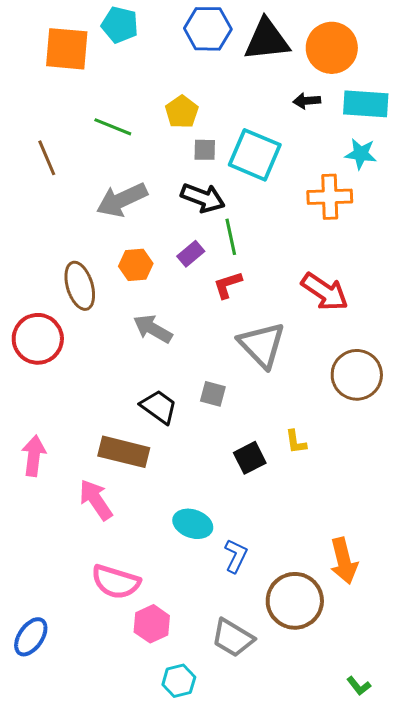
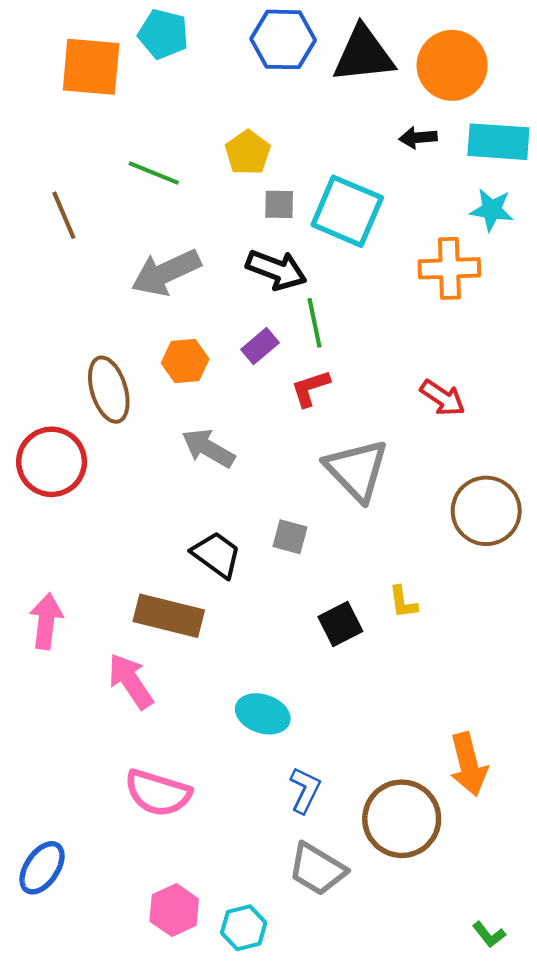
red arrow: (325, 292) -> (443, 398), size x0.7
blue L-shape: (236, 556) -> (305, 790), moved
pink hexagon: (152, 624) -> (174, 910), moved

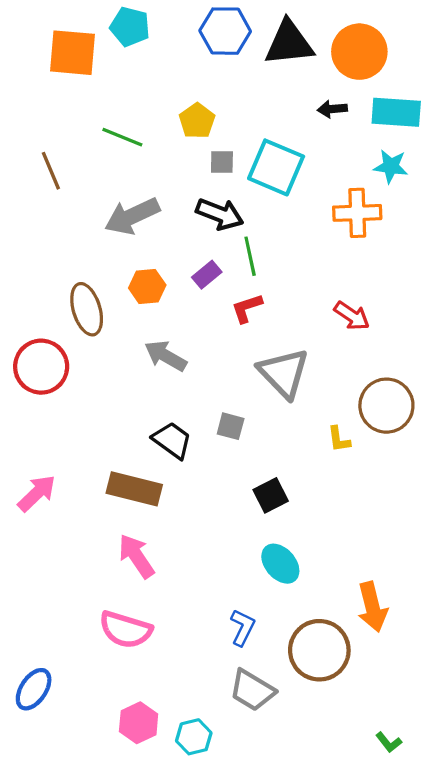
yellow L-shape: (403, 602) -> (339, 439), moved
pink arrow: (46, 621) -> (37, 493), turned 39
pink arrow: (131, 681) -> (136, 556), moved
cyan ellipse: (263, 714) -> (280, 564), moved, turned 30

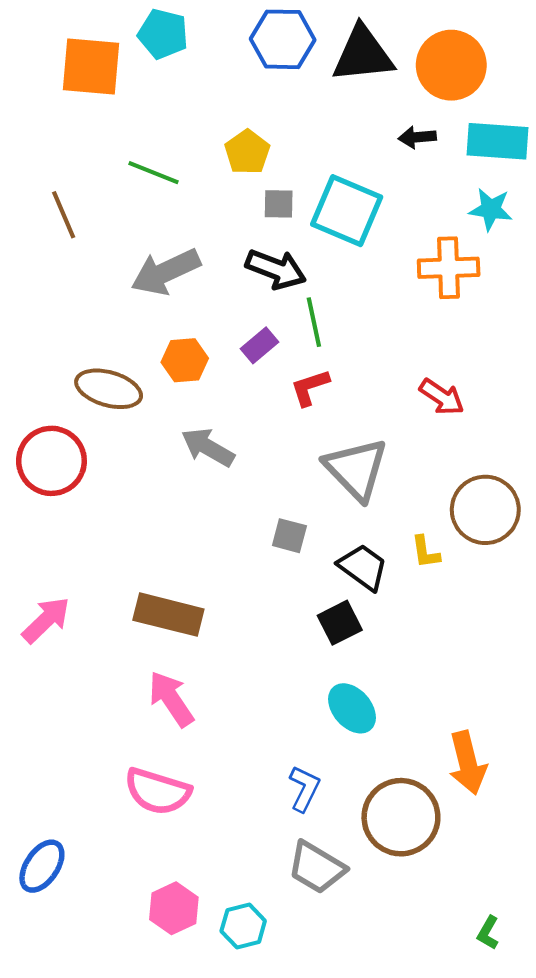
brown ellipse: (87, 309) -> (109, 389), turned -57
black trapezoid: (172, 440) -> (363, 567), moved
green L-shape: (389, 742) -> (488, 933), turned 68

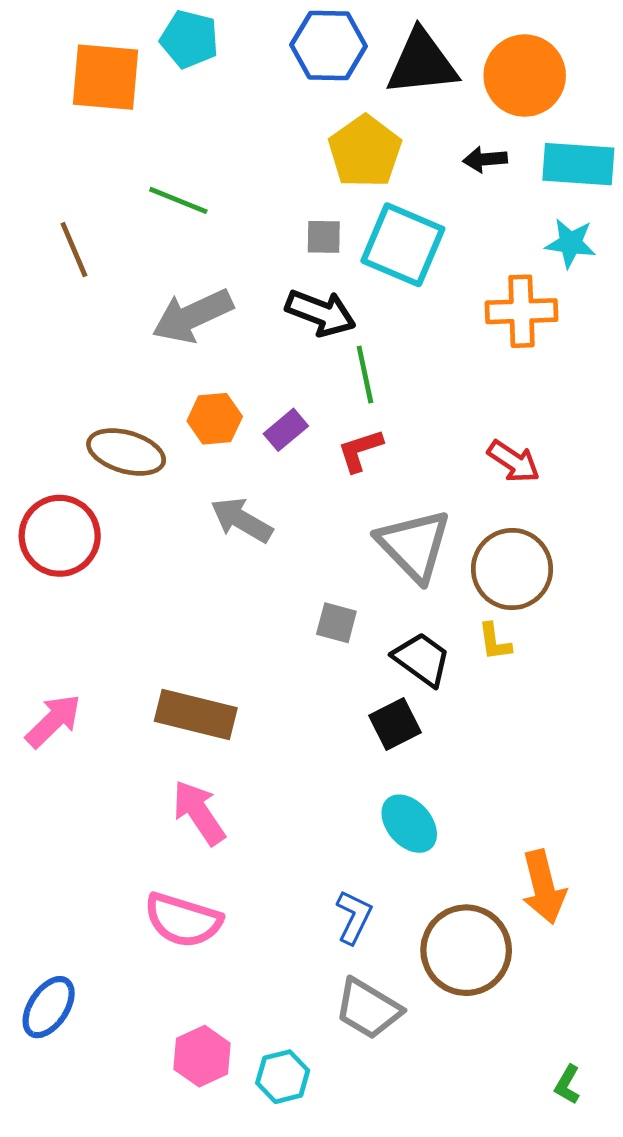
yellow pentagon: (247, 152) -> (365, 151), moved, size x1.4
purple rectangle: (260, 345) -> (286, 430), moved
brown circle: (485, 510) -> (512, 569), moved

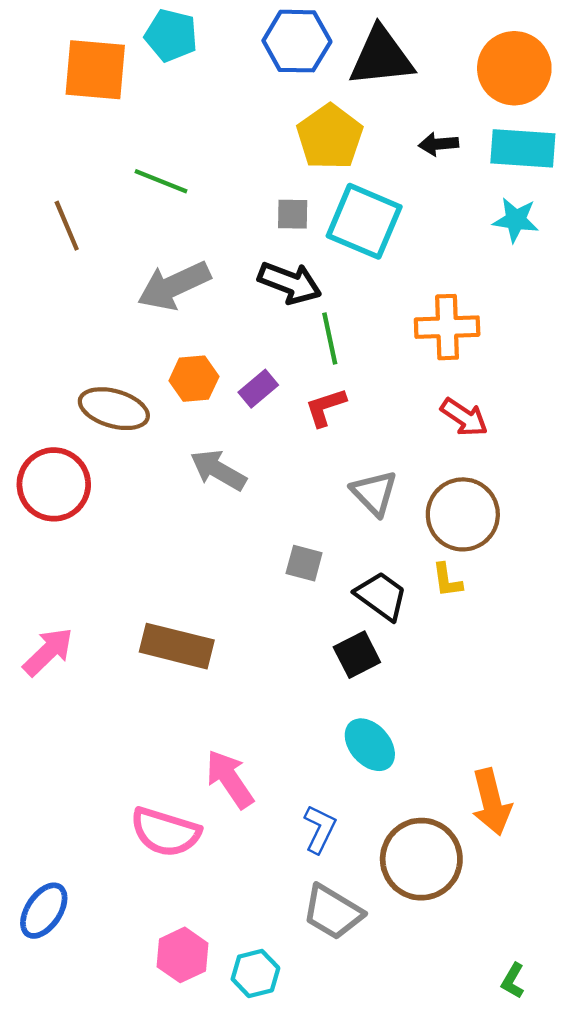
orange circle: (525, 76) -> (514, 68), moved
orange cross: (521, 311) -> (447, 327), moved
gray triangle: (414, 545) -> (374, 493), size x0.7
pink arrow: (199, 813) -> (230, 779), moved

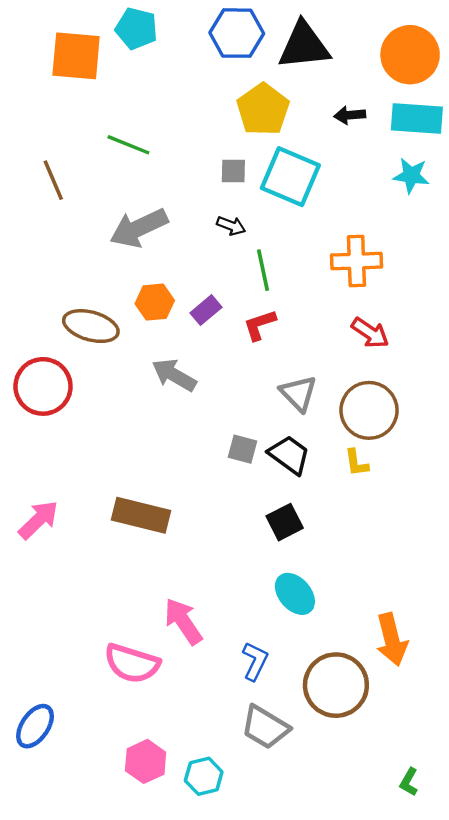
black arrow: (290, 283) -> (231, 226), size x0.6
black trapezoid: (381, 596) -> (289, 455), moved

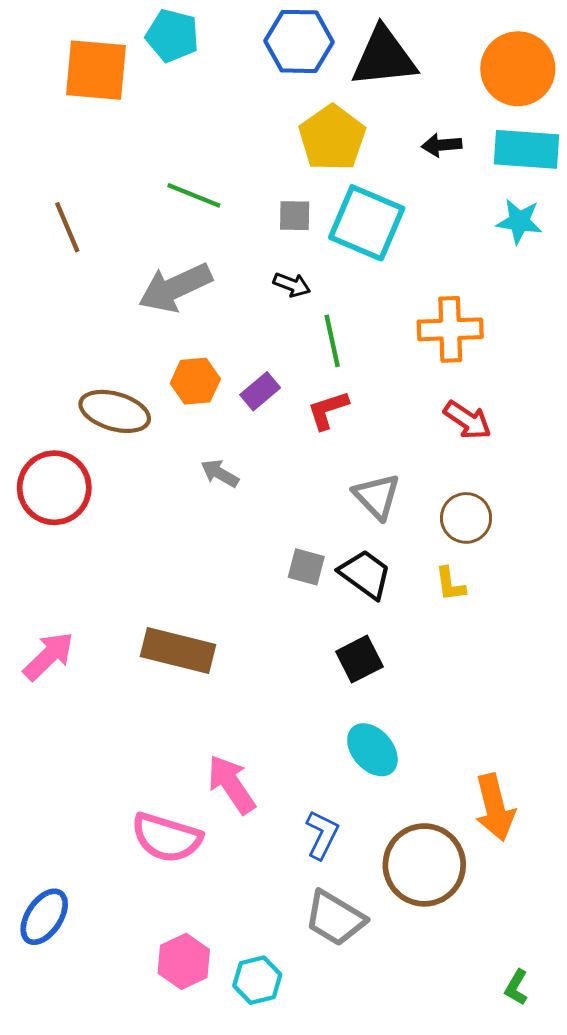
green line: (128, 145) -> (194, 195), moved
gray arrow: (174, 375) -> (220, 473), size x0.7
brown circle: (369, 410) -> (466, 518), size x0.7

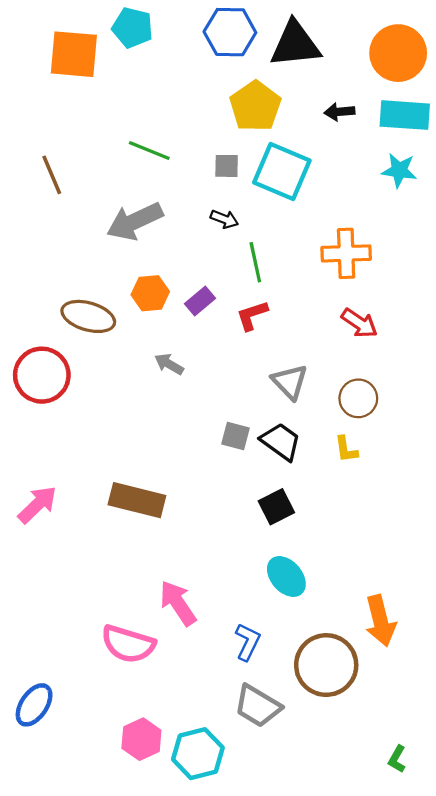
cyan hexagon: (257, 980) -> (198, 754), size x1.4

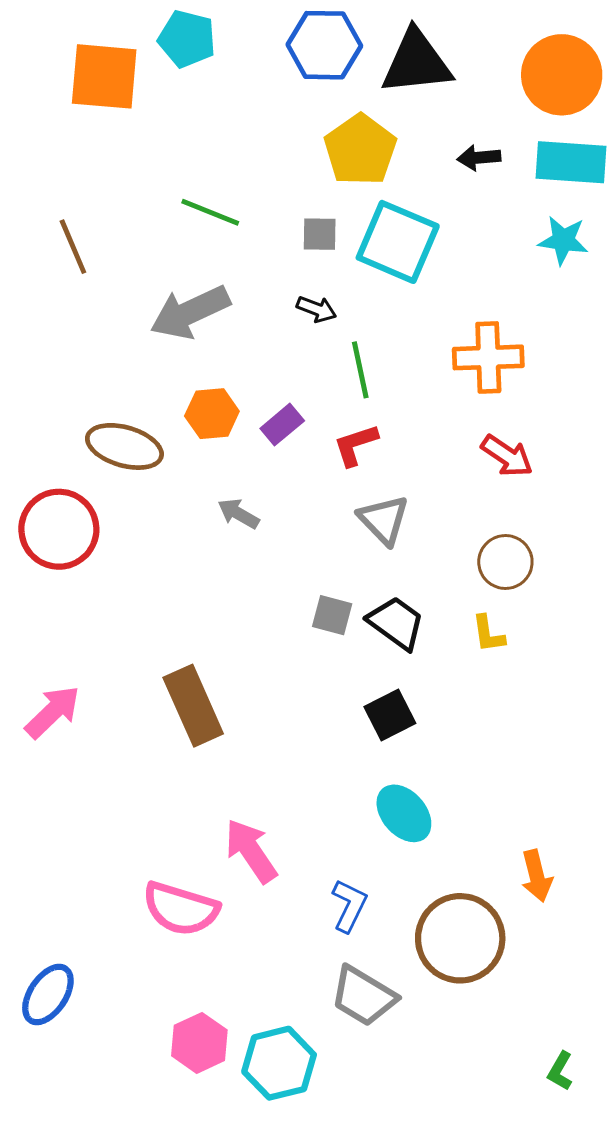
gray triangle: (290, 382) -> (384, 520), moved
brown rectangle: (137, 500) -> (193, 706), turned 52
orange arrow: (380, 621) -> (537, 876), size x0.7

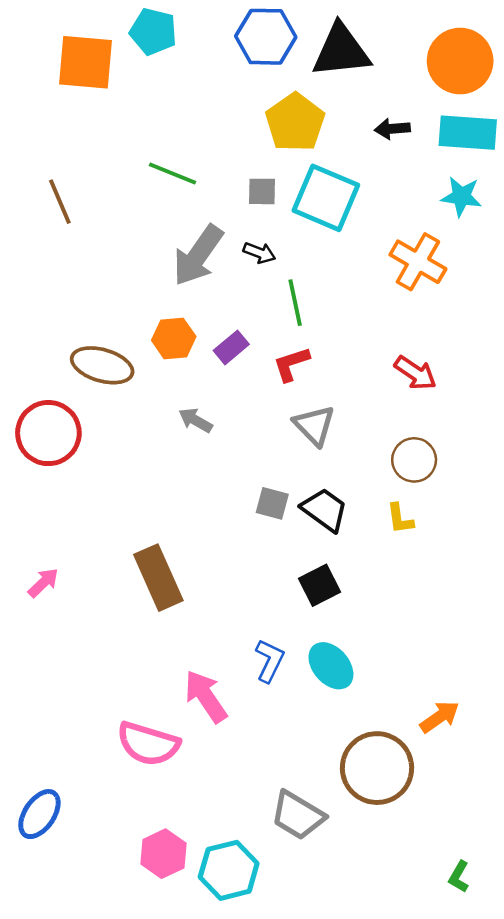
gray arrow: (190, 312) -> (198, 255), moved, turned -30
orange cross: (488, 357) -> (418, 262), moved, turned 32
pink arrow: (53, 712) -> (43, 583), size x0.7
orange arrow: (537, 876) -> (440, 717), turned -111
blue L-shape: (349, 906) -> (270, 661), moved

